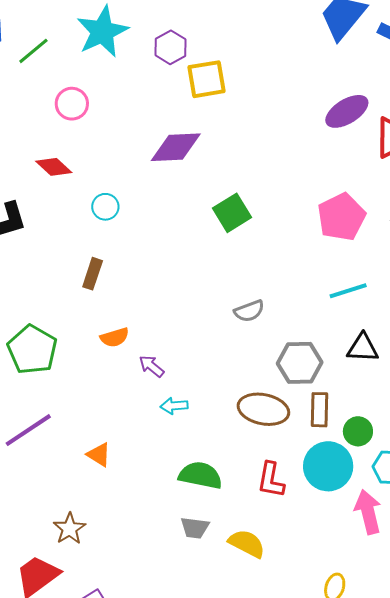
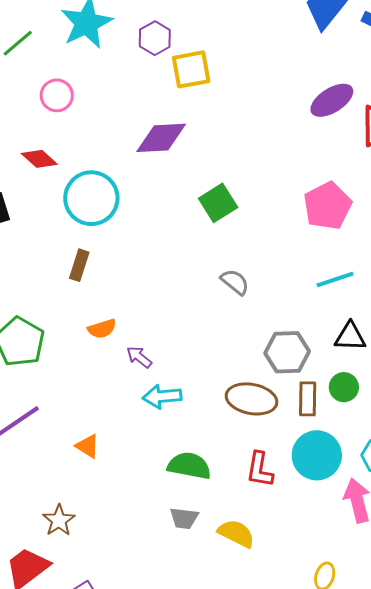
cyan circle: (105, 207) -> (91, 198), size x2.0
gray semicircle: (249, 311) -> (235, 282), moved, turned -120
cyan arrow: (174, 406) -> (162, 396), size x1.4
green circle: (358, 431) -> (344, 387), moved

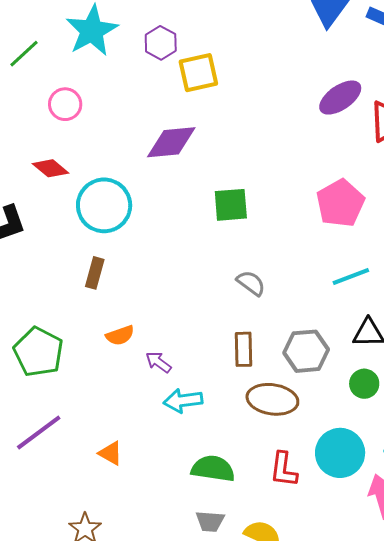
green square: (218, 203) -> (231, 205), turned 30
brown rectangle: (308, 399) -> (243, 349), moved

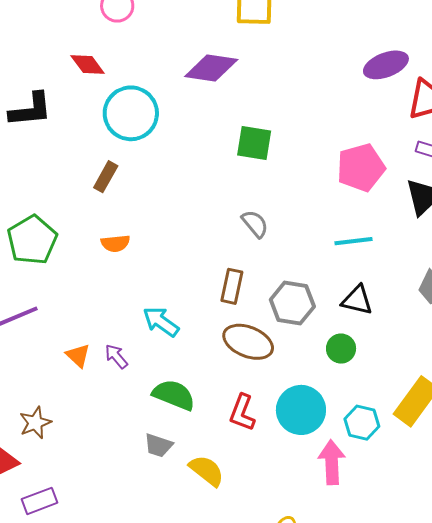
purple arrow: (158, 362) -> (116, 356), moved
cyan arrow: (183, 401) -> (161, 322), turned 30

